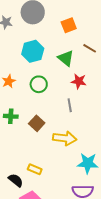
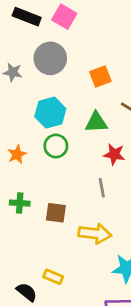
green triangle: (66, 58) -> (96, 122), turned -42
green circle: (39, 84) -> (56, 146), moved
brown square: (37, 123) -> (56, 213), turned -35

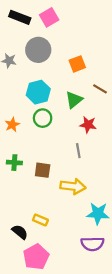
pink square: (64, 17) -> (49, 17), turned 30
green triangle: (96, 122) -> (74, 100), turned -36

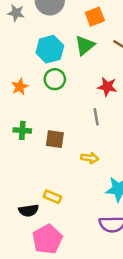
green triangle: (74, 100) -> (85, 45), moved
yellow arrow: (73, 186) -> (90, 158), size x0.6
black semicircle: (20, 232) -> (29, 210), turned 133

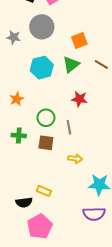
green circle: (55, 79) -> (46, 118), moved
red star: (107, 87) -> (79, 99), moved
gray line: (96, 117) -> (69, 127), moved

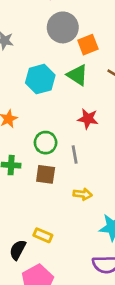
gray circle: (42, 27) -> (63, 27), moved
green triangle: (71, 64) -> (77, 75), turned -48
black semicircle: (24, 202) -> (18, 250), turned 126

